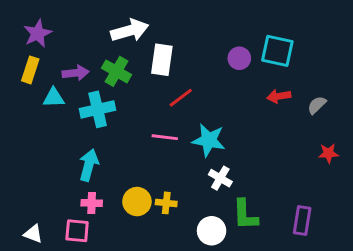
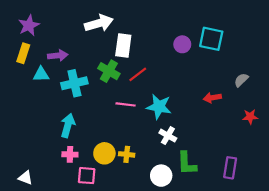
green cross: (117, 71) -> (109, 71), moved
red arrow: (279, 96) -> (212, 98), moved
pink square: (77, 231) -> (87, 176), moved

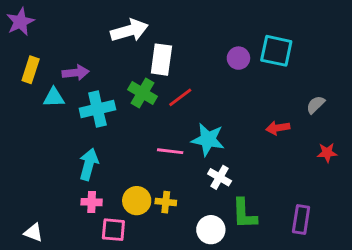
purple star: (29, 25) -> (20, 22), moved
pink line: (126, 104) -> (170, 151), moved

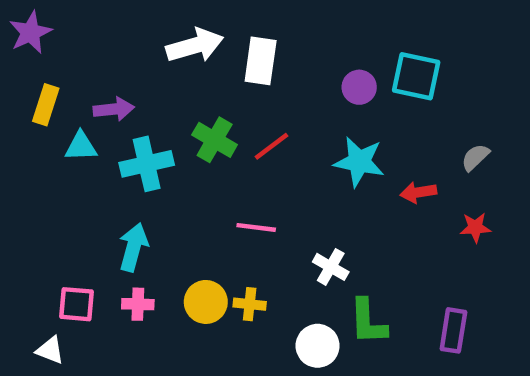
white rectangle: (161, 60) -> (261, 61), moved
cyan star: (208, 140) -> (359, 162), moved
red star: (327, 153) -> (475, 227), moved
pink square: (113, 230) -> (76, 304), moved

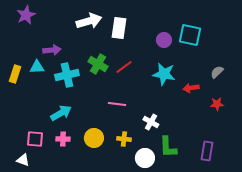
purple star: (30, 32) -> (26, 15), moved
yellow rectangle: (46, 105) -> (15, 74), moved
cyan arrow: (133, 247) -> (61, 113), turned 45
yellow cross: (250, 304) -> (124, 139), moved

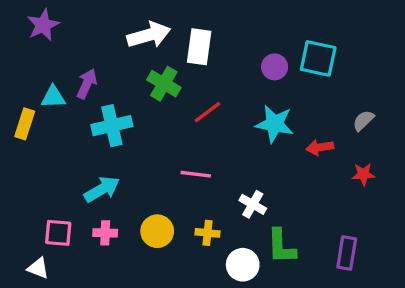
purple arrow: (52, 50) -> (87, 84), turned -60
green cross: (98, 64) -> (164, 84), moved
cyan triangle: (37, 67) -> (53, 97), moved

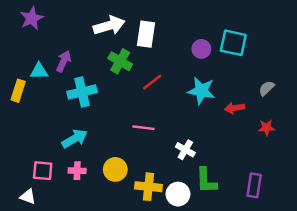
yellow cross: (207, 233) -> (148, 187), moved, size x1.5

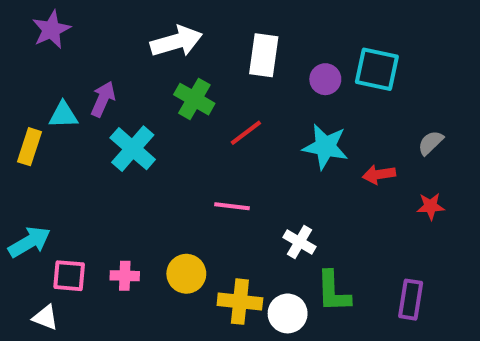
white rectangle: (146, 34) -> (264, 55), moved
cyan cross: (82, 92) -> (133, 149), turned -36
cyan arrow: (75, 139) -> (29, 242), moved

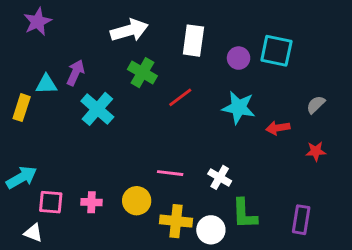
pink line: (232, 206) -> (170, 173), moved

